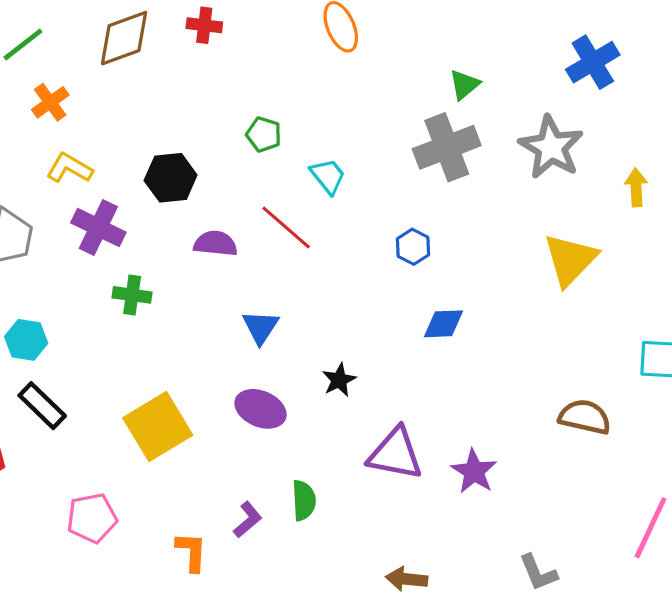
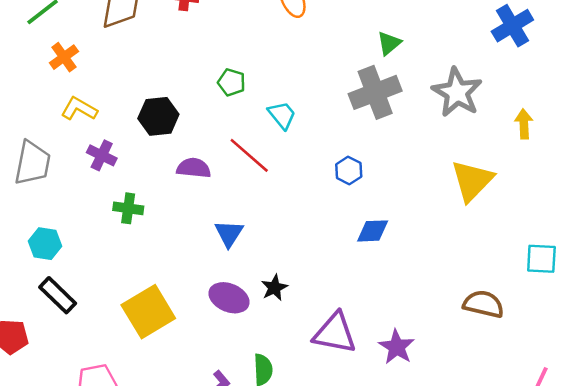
blue cross: (593, 62) -> (512, 26), moved
purple cross: (98, 227) -> (102, 155), size x0.7
black star: (339, 380) -> (274, 288), moved

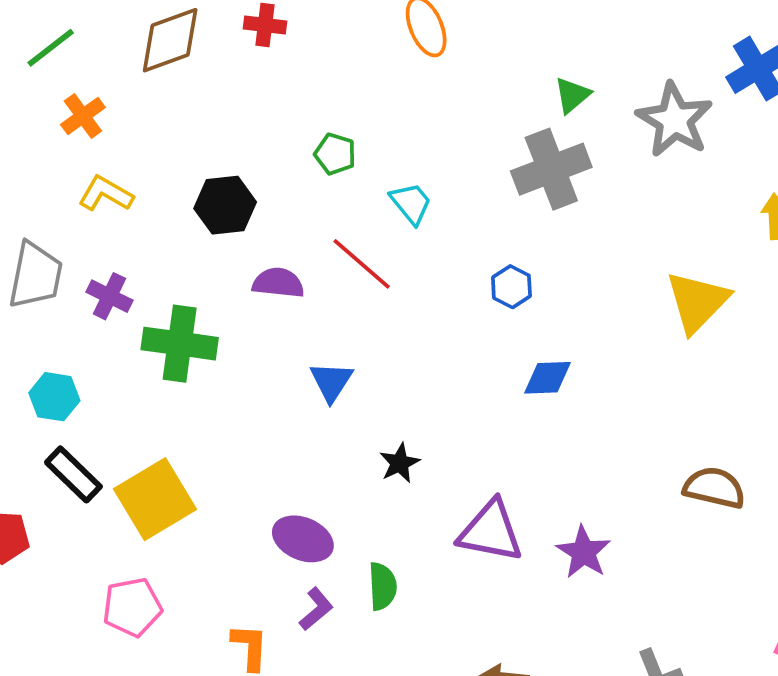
gray star: (457, 92) -> (675, 120), moved
purple cross: (102, 155) -> (109, 296), moved
green cross: (128, 208) -> (180, 344), size x1.6
purple ellipse: (229, 298) -> (303, 539), moved
yellow square: (148, 312) -> (155, 499), moved

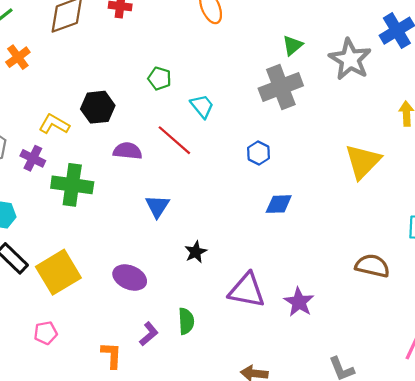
yellow L-shape: (106, 194) -> (54, 124), moved
purple ellipse: (303, 539) -> (130, 278), moved
pink pentagon: (132, 607) -> (46, 333), size x0.7

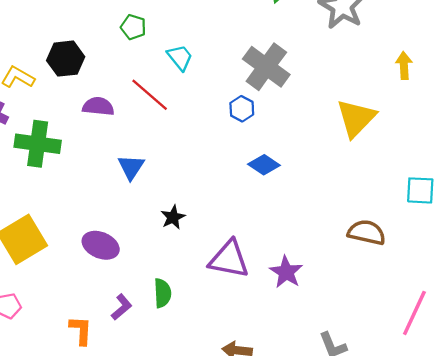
gray cross: (281, 87) -> (266, 67), moved, turned -33
blue diamond: (279, 204) -> (264, 165), turned 36

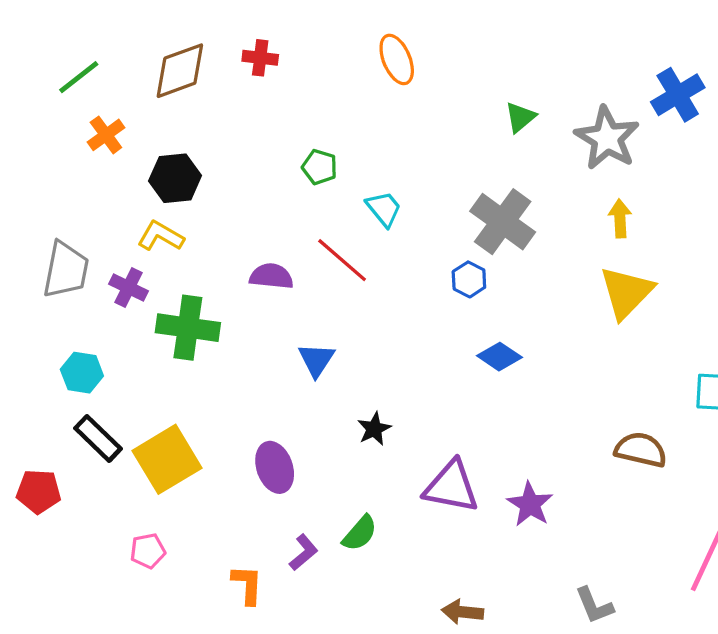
black hexagon: (66, 59) -> (175, 178), moved
yellow arrow: (404, 66) -> (620, 218), moved
purple ellipse: (101, 245) -> (275, 467), turned 48
green semicircle: (162, 293) -> (360, 533), turned 44

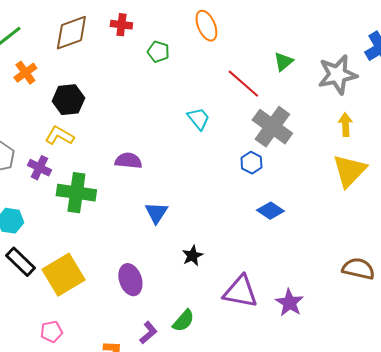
gray star: (607, 138) -> (337, 75), turned 30
green pentagon: (320, 167) -> (158, 52), moved
red line: (342, 260) -> (243, 84), moved

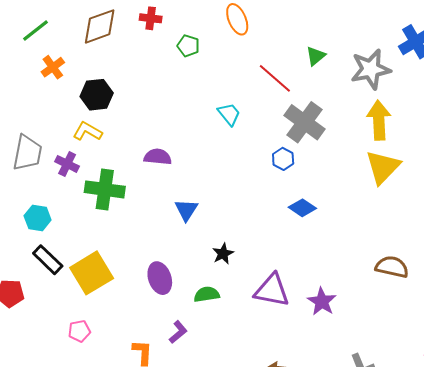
yellow arrow: (345, 125) -> (379, 120), size x1.6
green semicircle: (183, 321) -> (207, 294), moved, turned -140

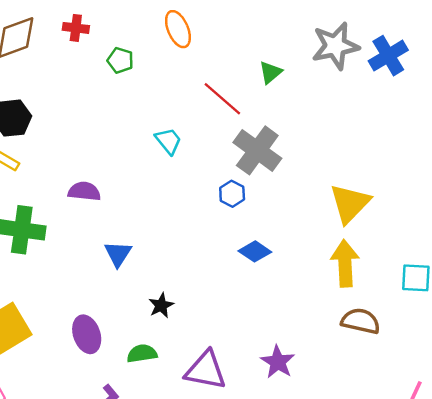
gray star: (371, 69) -> (335, 46), moved
yellow arrow: (379, 120) -> (345, 263), moved
purple triangle: (272, 290) -> (206, 370), moved

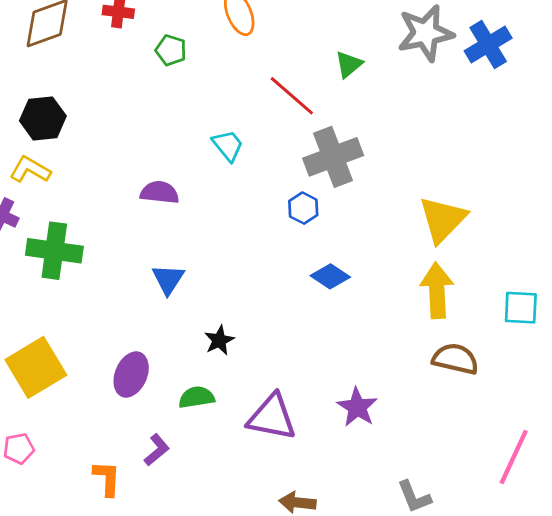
gray cross: (257, 150) -> (333, 157), turned 33
purple semicircle: (84, 191) -> (160, 192), moved
purple ellipse: (87, 334) -> (131, 374), turned 42

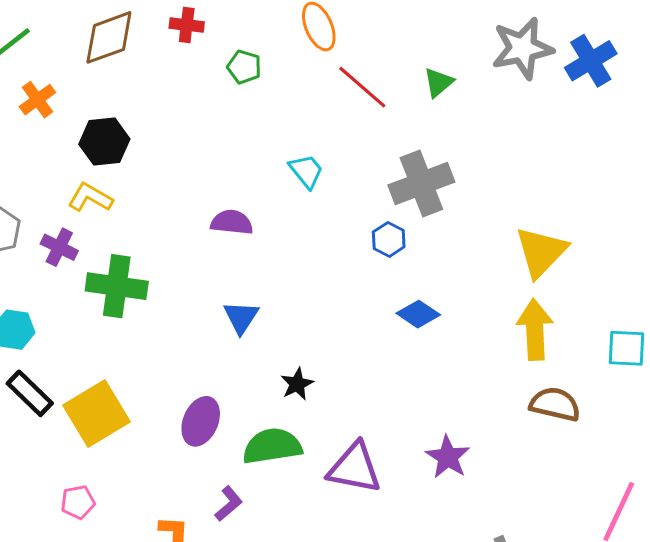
red line: (292, 96) -> (362, 87), moved
green semicircle: (197, 397) -> (272, 446), size x1.5

